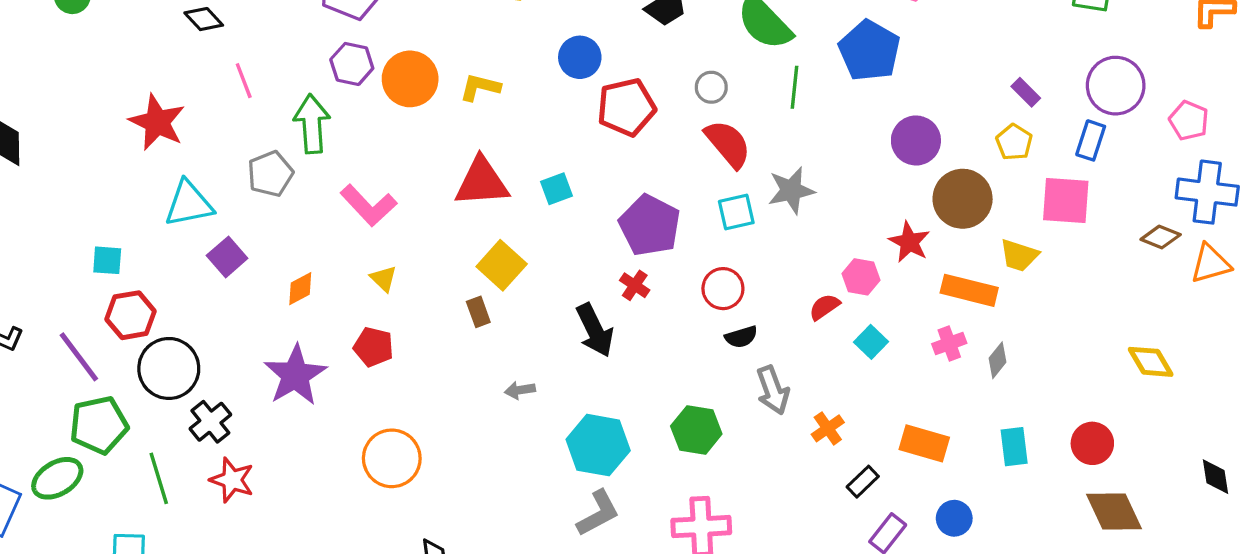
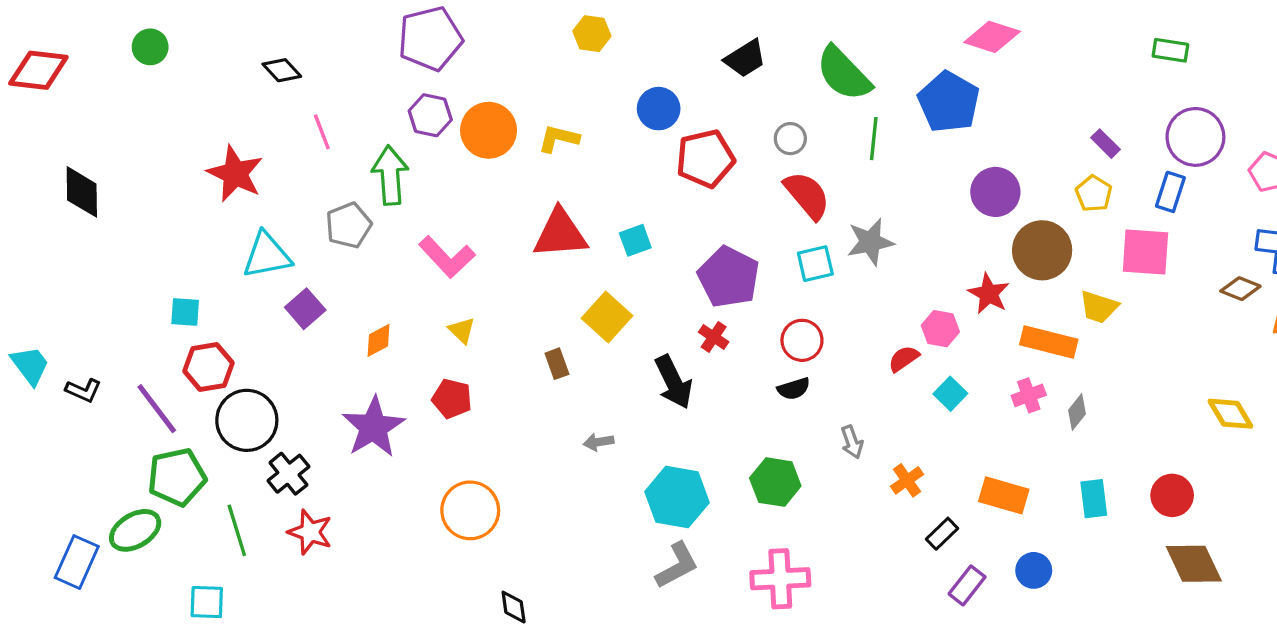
yellow square: (502, 265) -> (607, 317), moved
black semicircle: (741, 337) -> (794, 389), moved
gray arrow: (773, 390) -> (852, 442), size x0.7

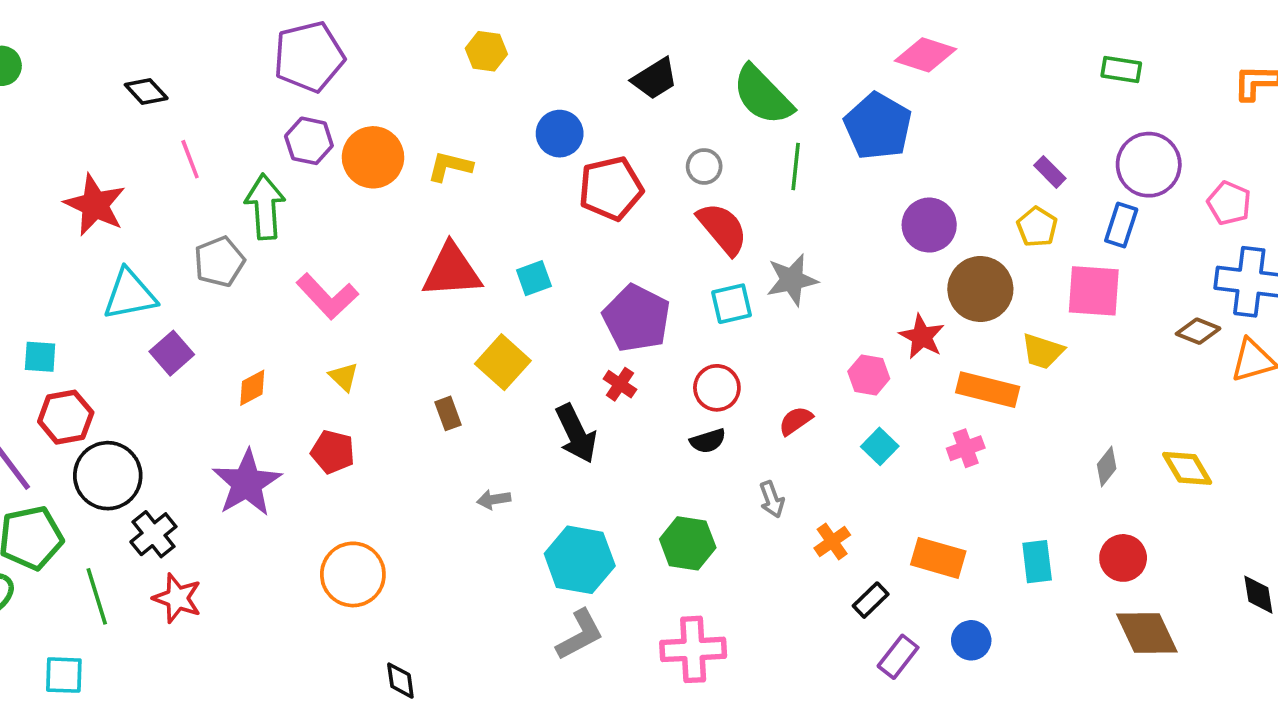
red semicircle: (904, 359) -> (796, 421), moved
gray diamond: (1077, 412) -> (1107, 466), moved

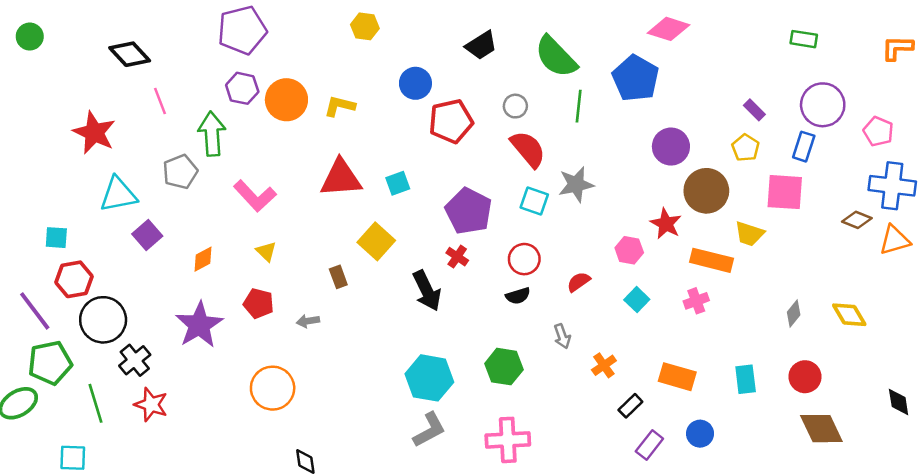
black diamond: (146, 91) -> (130, 54), size x1.4
cyan square: (732, 304) -> (534, 201), turned 32
gray arrow: (494, 499) -> (308, 321), moved

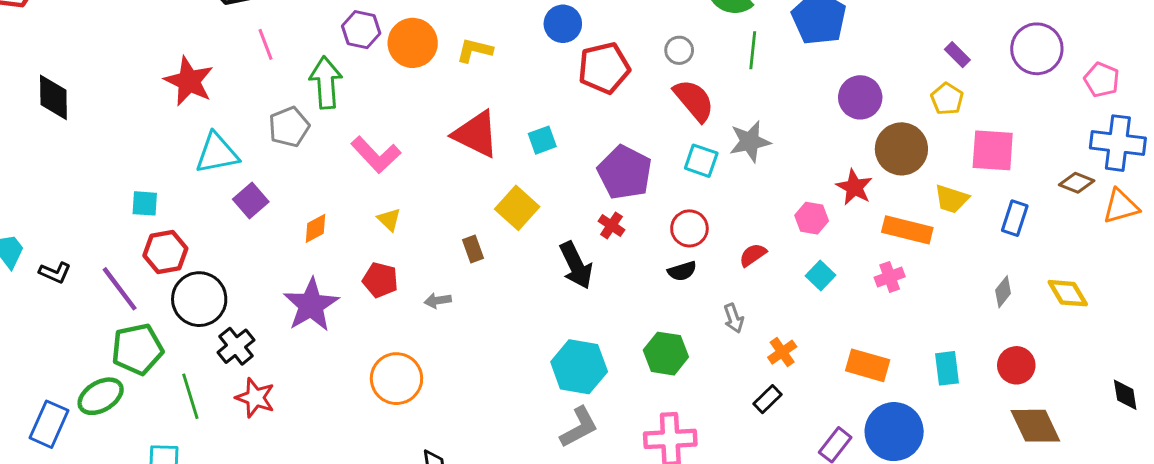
blue rectangle: (804, 147) -> (1015, 218), moved
red triangle: (341, 178) -> (476, 134), turned 30
black rectangle: (630, 406) -> (767, 399), moved
blue circle: (700, 434) -> (894, 432), size x1.8

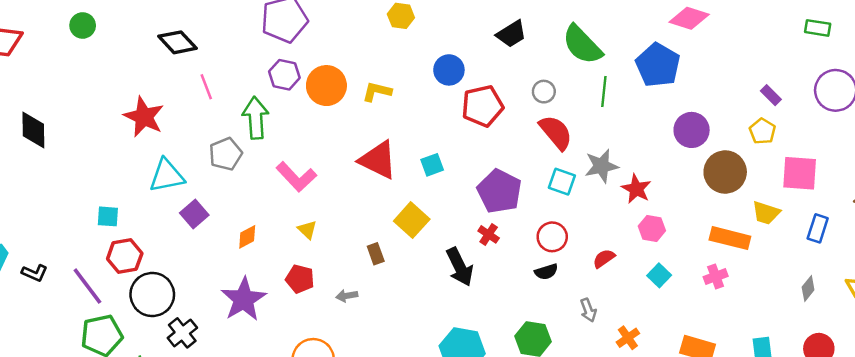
red star: (854, 187) -> (636, 189), moved

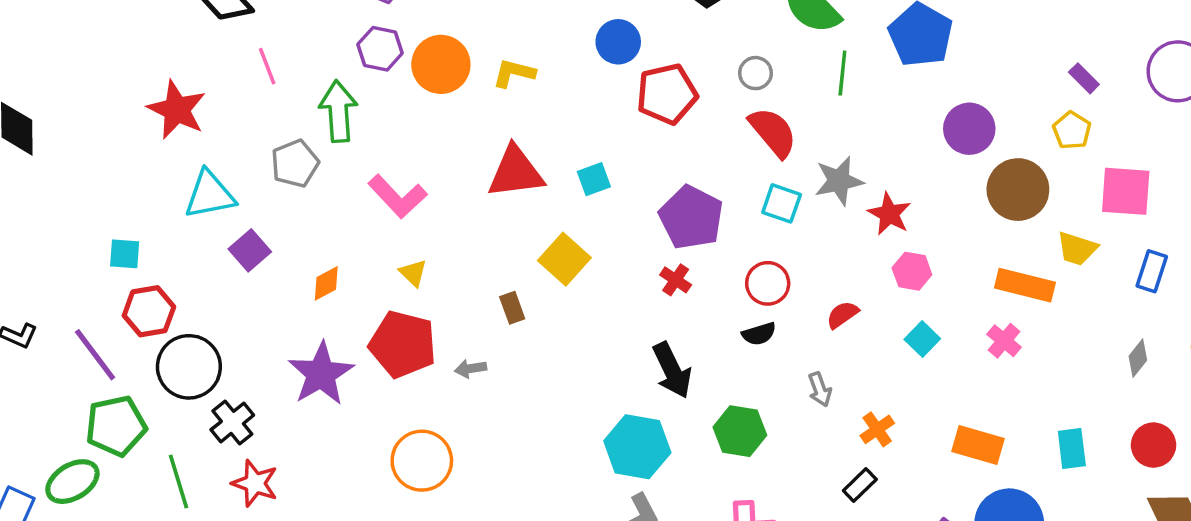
red triangle: (378, 160) -> (516, 172), turned -33
black arrow: (460, 267) -> (672, 370), moved
pink cross: (716, 277) -> (1004, 341), turned -30
red pentagon: (300, 279) -> (403, 344), size x1.6

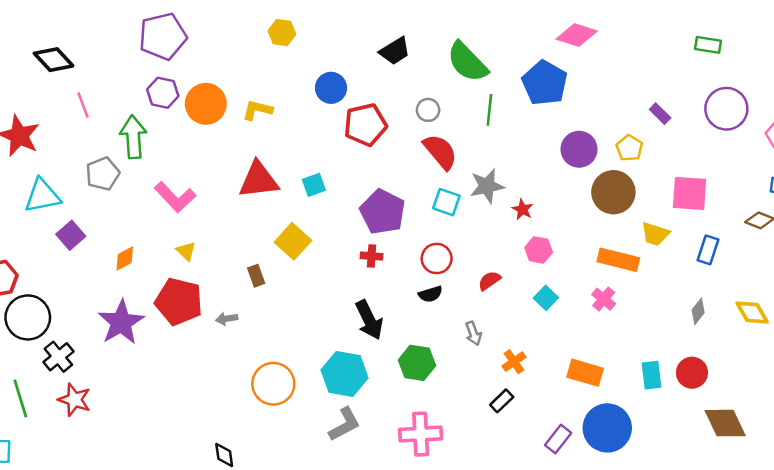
yellow pentagon: (1072, 130) -> (629, 148), moved
red star: (889, 214) -> (523, 209), size x0.7
red cross: (676, 280) -> (372, 256), turned -30
red circle: (1154, 445) -> (692, 373), moved
orange circle: (422, 461) -> (273, 384), moved

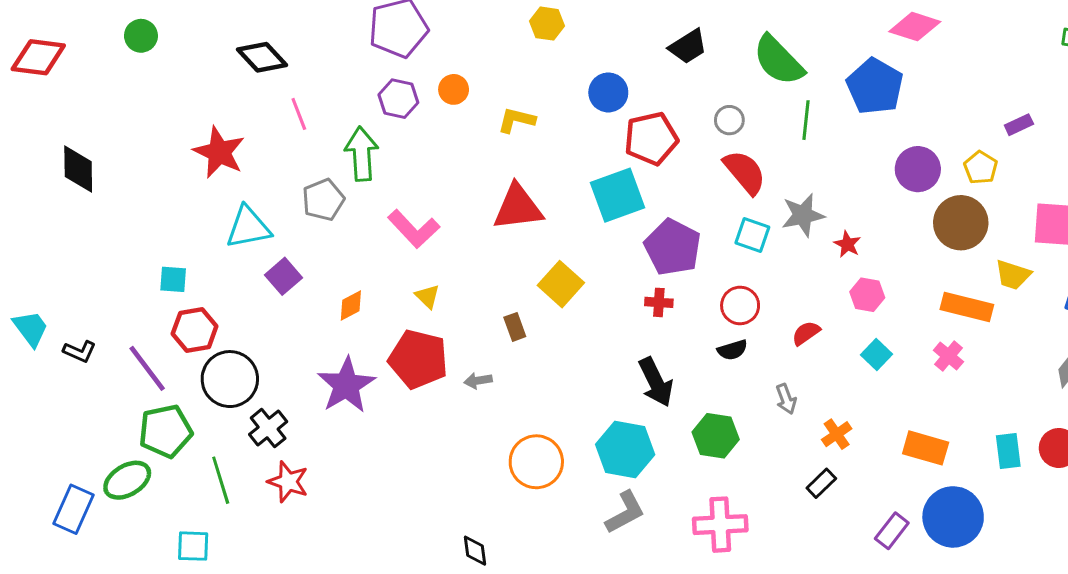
orange circle: (206, 104) -> (454, 89), moved, size x0.6
purple rectangle: (660, 114) -> (1019, 125), turned -70
cyan square: (314, 185) -> (618, 195), moved, size x1.8

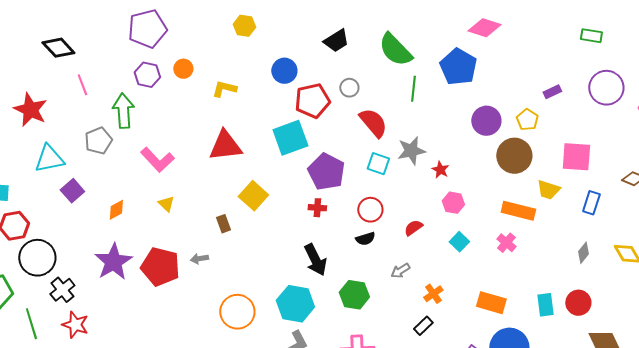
gray circle: (729, 120) -> (349, 88), moved
red pentagon: (418, 359) -> (160, 267), moved
gray arrow: (786, 399) -> (400, 271), turned 78

